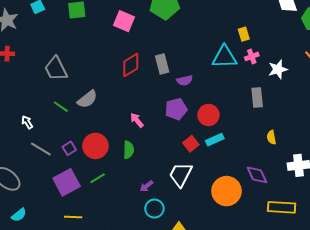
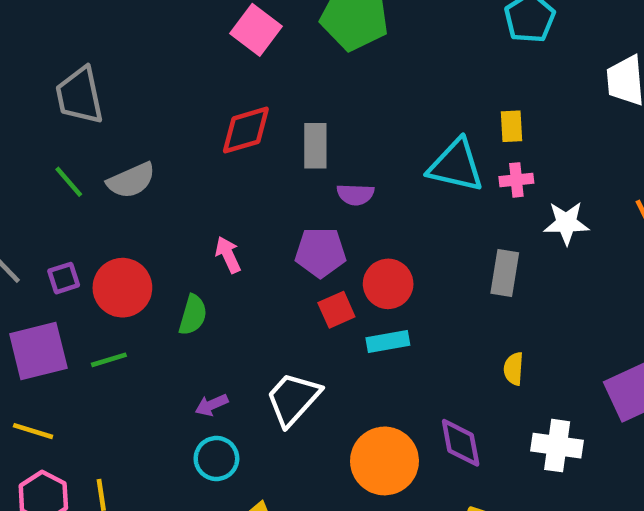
red square: (191, 144) -> (336, 310), moved

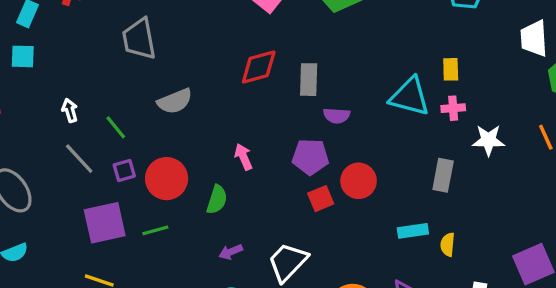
green line: (69, 182) -> (116, 127), moved
cyan rectangle: (388, 341) -> (413, 231), moved
purple arrow: (212, 405) -> (231, 252), moved

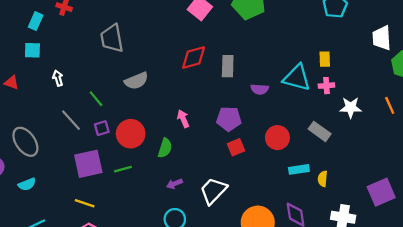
white arrow: (70, 110) -> (58, 78), moved
purple semicircle: (337, 116) -> (260, 89), moved
gray rectangle: (443, 175) -> (320, 131), turned -65
red circle: (359, 181) -> (277, 138), moved

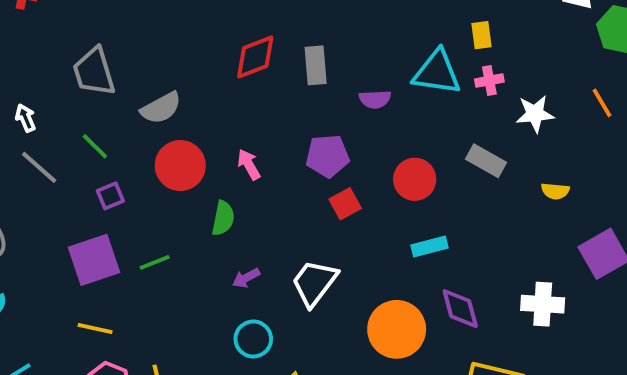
gray trapezoid: (112, 38) -> (94, 72), moved
gray line: (71, 120) -> (39, 167), moved
red circle: (131, 134) -> (180, 166), moved
cyan rectangle: (299, 169) -> (430, 246), moved
yellow semicircle: (323, 179) -> (555, 191), moved, turned -84

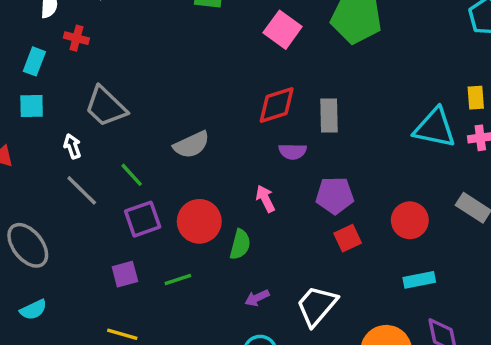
gray trapezoid: (94, 72) -> (106, 107), moved, turned -33
purple semicircle: (375, 99) -> (293, 151), moved
red circle: (180, 166) -> (199, 221), moved
purple square: (110, 196) -> (143, 219), size x1.5
purple square: (94, 260) -> (125, 274), size x0.6

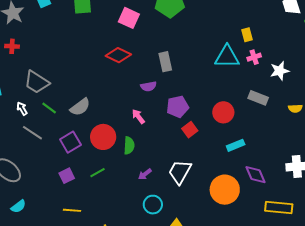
red diamond: (277, 105) -> (118, 55), moved, turned 55
gray semicircle: (192, 145) -> (80, 107), moved
green line: (132, 175) -> (49, 108), moved

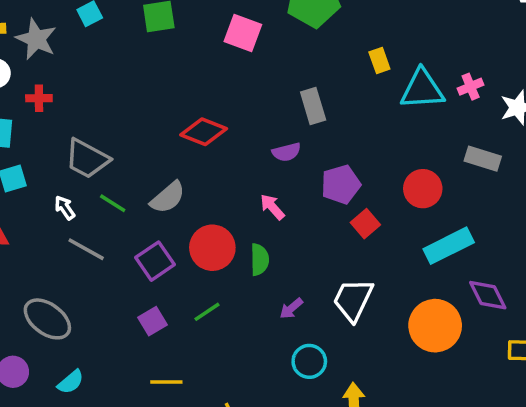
yellow rectangle: (247, 35) -> (379, 60), moved
red diamond: (118, 55) -> (204, 132), moved
cyan rectangle: (236, 145) -> (449, 246), size x1.5

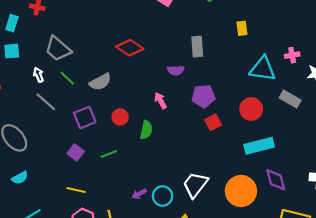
cyan triangle: (422, 89) -> (263, 69), moved
red circle: (212, 248) -> (120, 117), size x0.6
white trapezoid: (353, 300) -> (195, 185), moved
purple arrow: (291, 308) -> (139, 194), moved
purple square: (153, 321) -> (76, 152), turned -35

